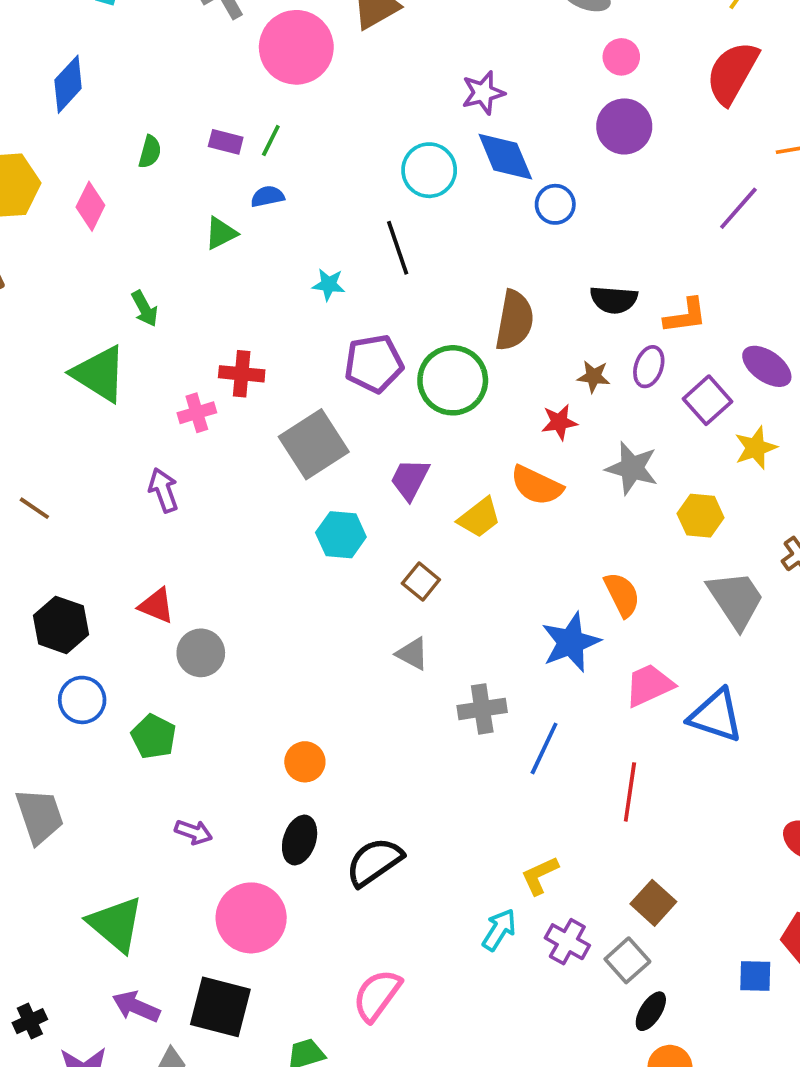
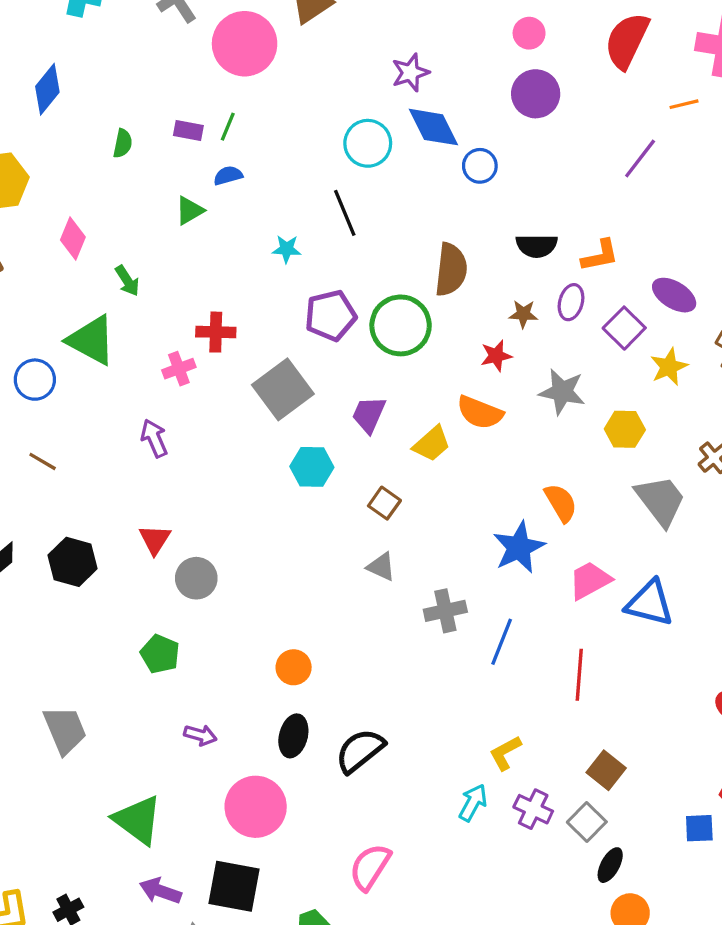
pink diamond: (90, 206) -> (73, 238), moved
red triangle: (156, 606) -> (155, 540), turned 44
blue circle: (82, 700) -> (35, 380), moved

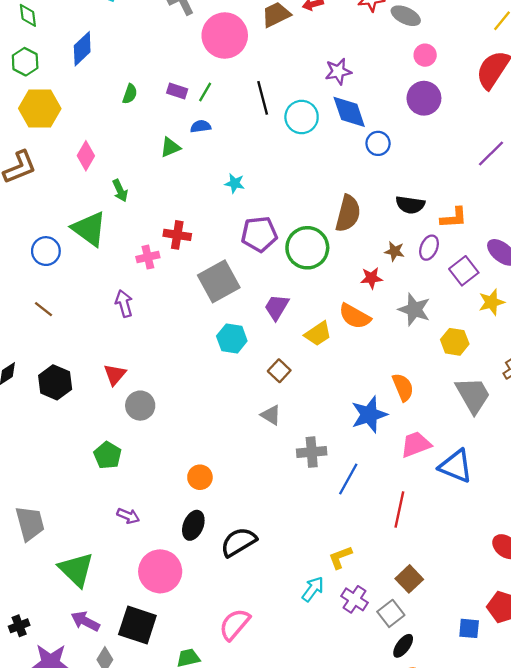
black line: (345, 213) -> (263, 98), moved
gray trapezoid: (65, 730) -> (30, 523), moved

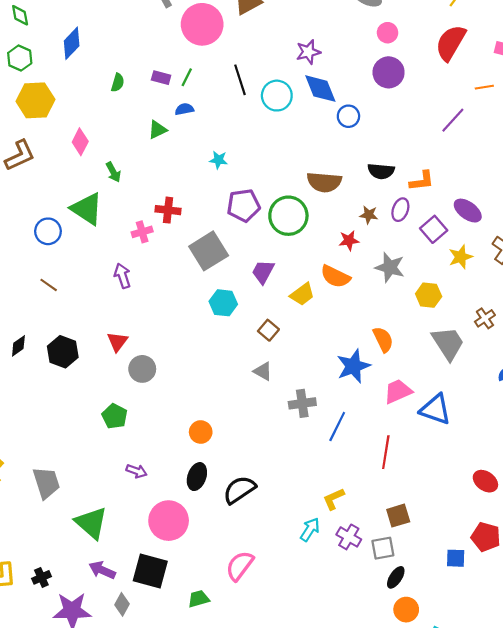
brown semicircle: (348, 213) -> (324, 182), turned 84
brown square: (409, 579) -> (398, 516), turned 30
gray square: (391, 613) -> (383, 548), turned 30

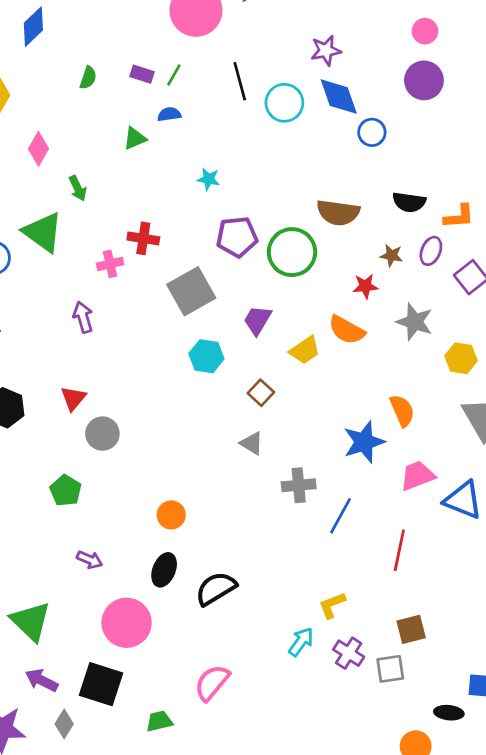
black ellipse: (396, 577) -> (449, 713), moved, turned 60

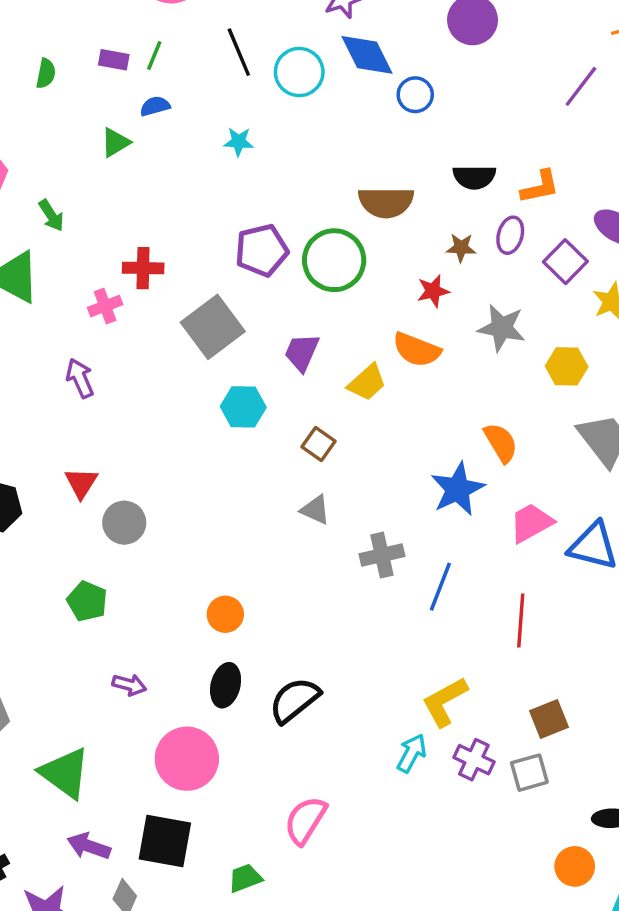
cyan star: (209, 179) -> (239, 142), moved
yellow L-shape: (332, 605) -> (445, 702), size x1.4

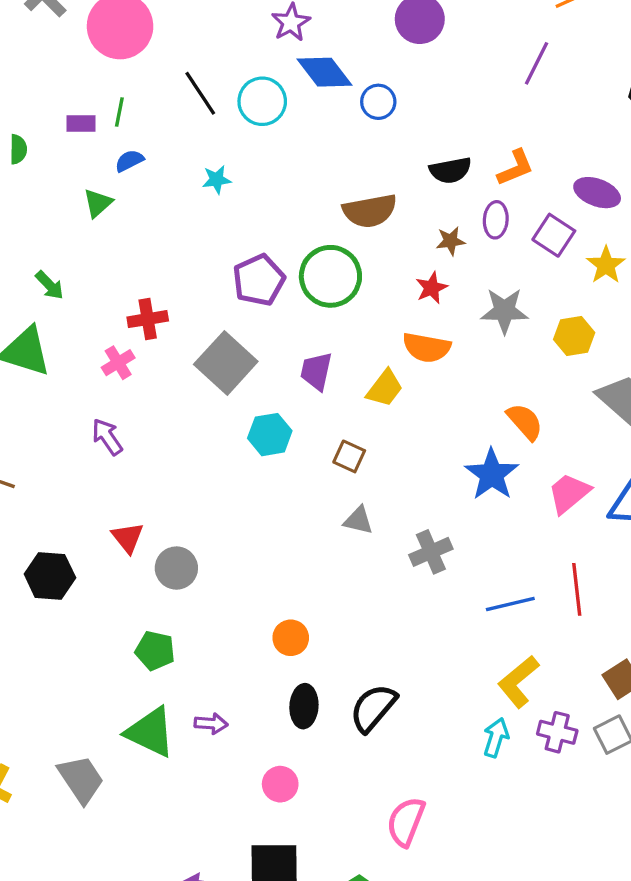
blue line: (440, 587) -> (510, 604), moved, turned 66
pink circle: (187, 759) -> (280, 784), size x0.6
green triangle: (65, 773) -> (150, 732), moved

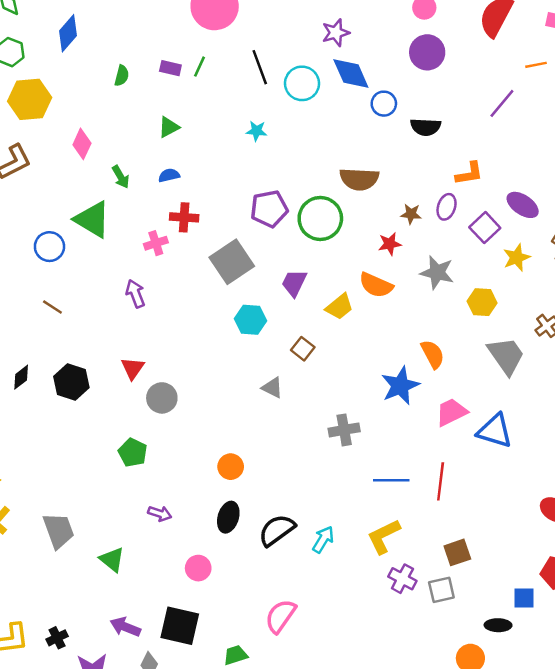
blue semicircle: (129, 161) -> (169, 175), moved
black semicircle: (450, 170) -> (426, 127), moved
gray triangle: (358, 520) -> (272, 388), moved
green triangle: (150, 732) -> (112, 560), moved, size x0.7
cyan arrow: (496, 738) -> (323, 539), moved

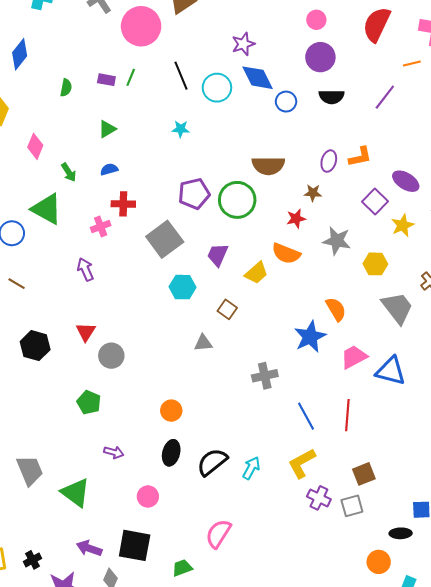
black semicircle: (426, 127) -> (331, 97), moved
purple ellipse: (447, 207) -> (329, 161), moved
gray triangle: (272, 388) -> (203, 343), turned -30
blue line: (391, 480) -> (306, 416), turned 64
green triangle: (112, 560) -> (76, 493), size x1.4

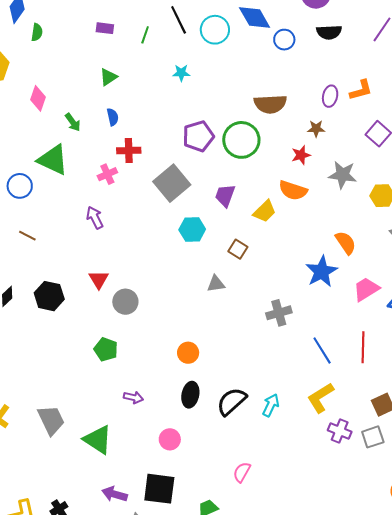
green line: (131, 77) -> (145, 35), moved
green semicircle: (66, 88) -> (37, 32), moved
blue semicircle: (109, 169) -> (113, 117), turned 96
pink semicircle: (218, 534) -> (242, 472), size x0.7

